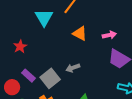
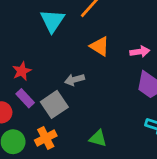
red star: (20, 47) -> (22, 71), moved
gray arrow: (73, 68) -> (75, 80), moved

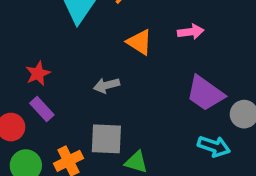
pink arrow: (140, 52) -> (191, 32), moved
gray square: (54, 104) -> (106, 139), moved, turned 36

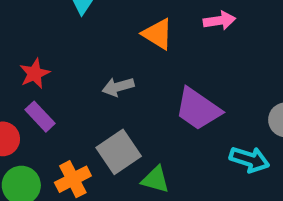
purple trapezoid: (205, 93) -> (198, 109), moved
gray square: (106, 139) -> (119, 152), turned -36

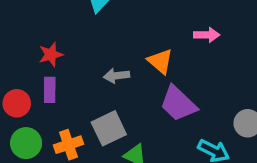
orange triangle: (158, 34) -> (160, 61), moved
purple rectangle: (40, 117) -> (50, 90), turned 35

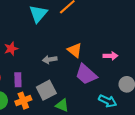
pink arrow: (207, 35) -> (110, 56), moved
purple rectangle: (50, 90) -> (18, 80), moved

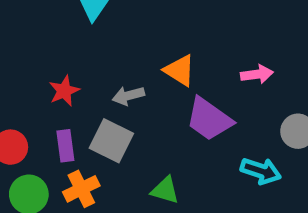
red star: (11, 49) -> (64, 91), moved
gray square: (46, 90) -> (111, 141), moved, turned -30

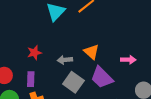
gray square: (111, 141) -> (73, 82), moved

